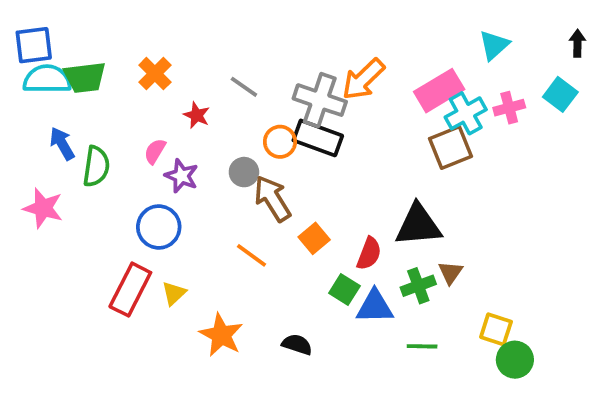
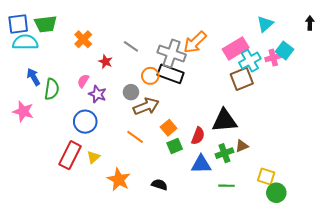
green trapezoid: (85, 77) -> (46, 24), moved
cyan square: (560, 94) -> (284, 50), moved
brown arrow: (272, 199) -> (146, 106), turned 100
brown triangle: (450, 272) -> (242, 146), turned 32
green square: (344, 290) -> (175, 146), moved, turned 35

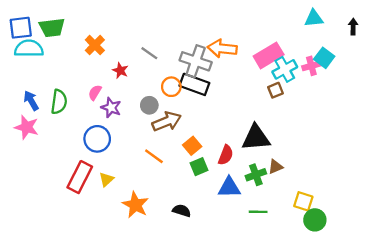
cyan triangle: (265, 24) -> (314, 18), moved, turned 36
orange arrow: (195, 42) -> (222, 49), turned 50
blue arrow: (33, 77) -> (31, 101), moved
brown square: (242, 79) -> (276, 90), size x0.6

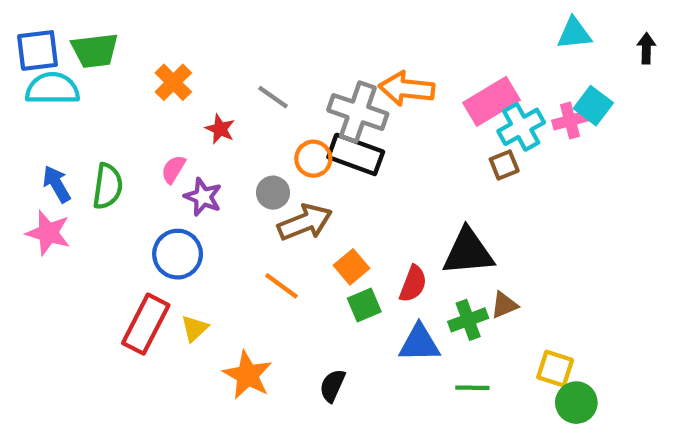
black semicircle: (182, 211) -> (332, 386), turned -84

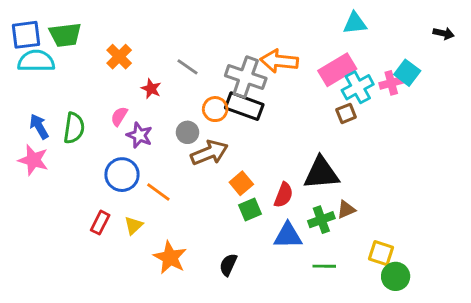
cyan triangle: (574, 34) -> (355, 23), moved
black arrow: (646, 48) -> (444, 33), turned 102
orange line: (281, 286) -> (158, 192), moved
red rectangle: (146, 324) -> (100, 223), size x0.6

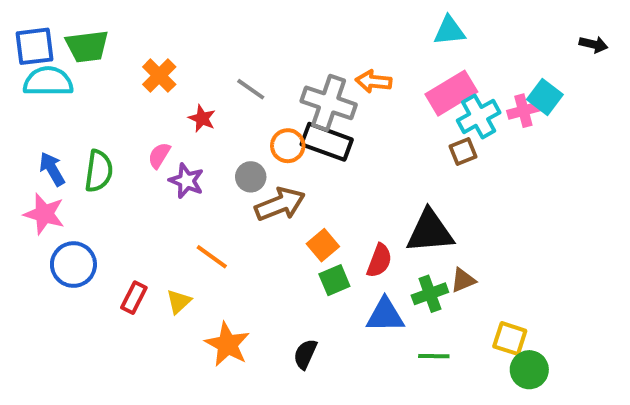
cyan triangle: (355, 23) -> (449, 31), moved
orange arrow: (279, 61) -> (373, 81), size x0.7
blue circle: (122, 175) -> (73, 265), moved

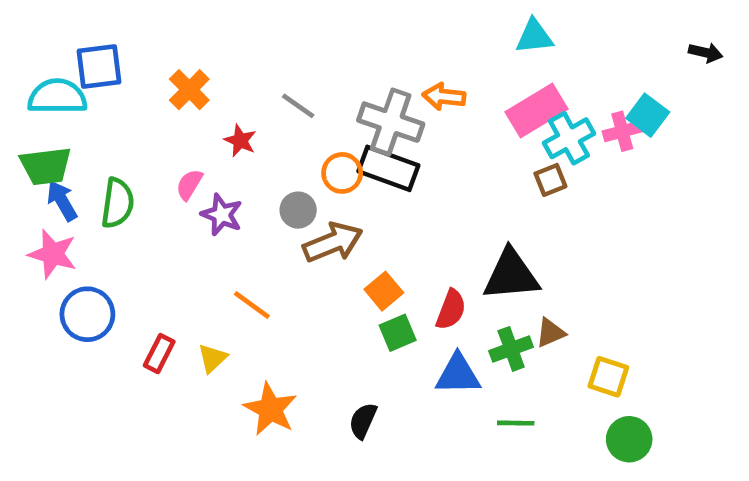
blue square: (34, 46) -> (99, 66), moved
green trapezoid: (87, 46) -> (46, 166), moved
yellow square: (510, 339) -> (608, 377), moved

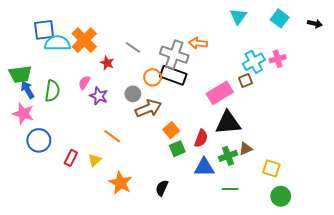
cyan triangle: (534, 36) -> (238, 16), turned -48
orange cross: (189, 90) -> (84, 40), size x1.4
cyan semicircle: (57, 97) -> (57, 43), moved
pink rectangle: (537, 110) -> (220, 93), moved
cyan square: (648, 115) -> (280, 18), moved

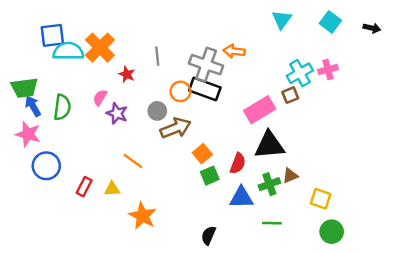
gray line: (133, 47) -> (157, 56), turned 49
yellow triangle: (95, 160) -> (112, 189), turned 40
black semicircle: (162, 188) -> (208, 235), moved

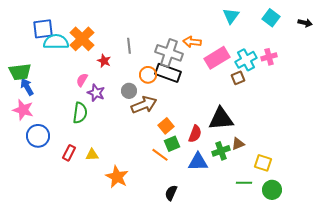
green semicircle: (62, 107) -> (80, 113), moved
pink rectangle: (260, 110) -> (217, 58), moved
orange line: (133, 161) -> (160, 155), moved
green line: (272, 223) -> (244, 183), moved

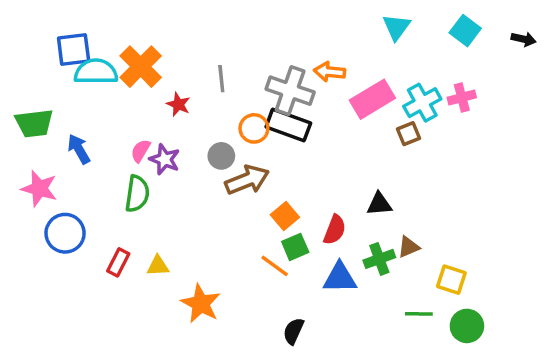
pink semicircle: (82, 80) -> (141, 151), moved
blue arrow: (27, 87) -> (79, 149), moved
black triangle: (221, 119) -> (379, 204), size x0.6

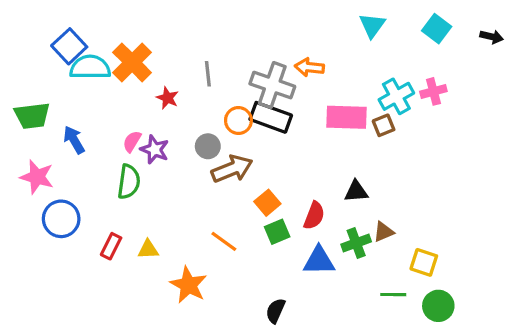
blue square: (74, 49) -> (69, 46), turned -36
pink rectangle: (372, 99) -> (346, 117), moved, turned 33
orange line: (275, 266) -> (224, 241), moved

